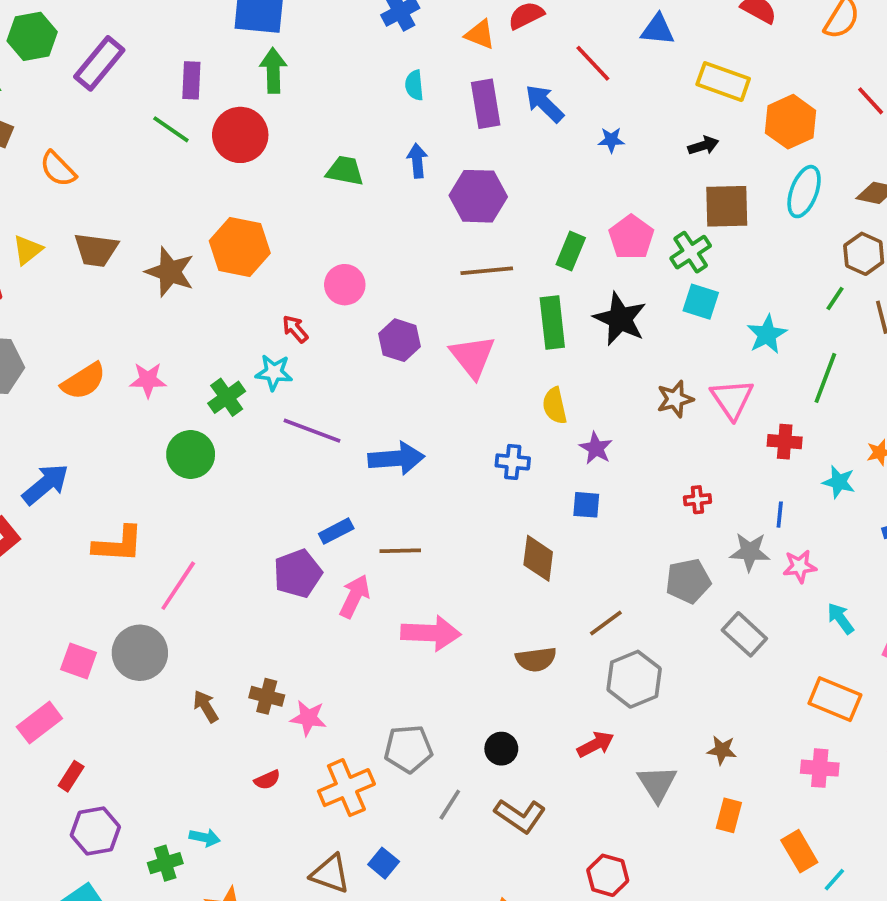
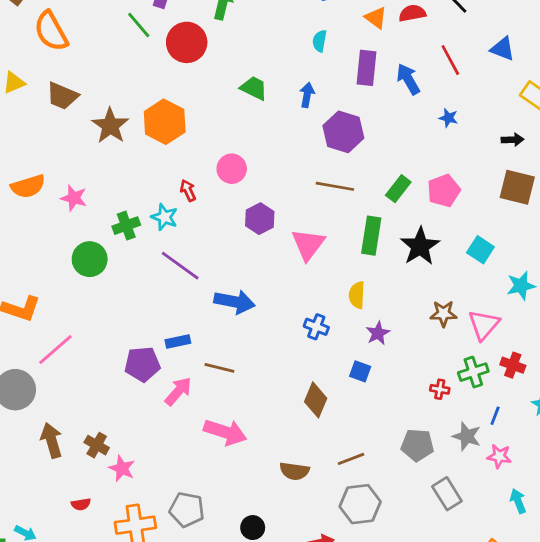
orange semicircle: (58, 169) -> (51, 31), size x1.4
green cross: (691, 252) -> (473, 372), moved
brown arrow: (206, 706) -> (52, 440), size x1.4

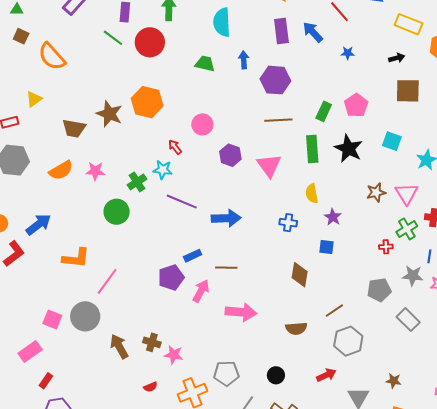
cyan semicircle: (320, 41) -> (222, 22), moved, size x1.8
brown trapezoid: (62, 96) -> (74, 128), moved

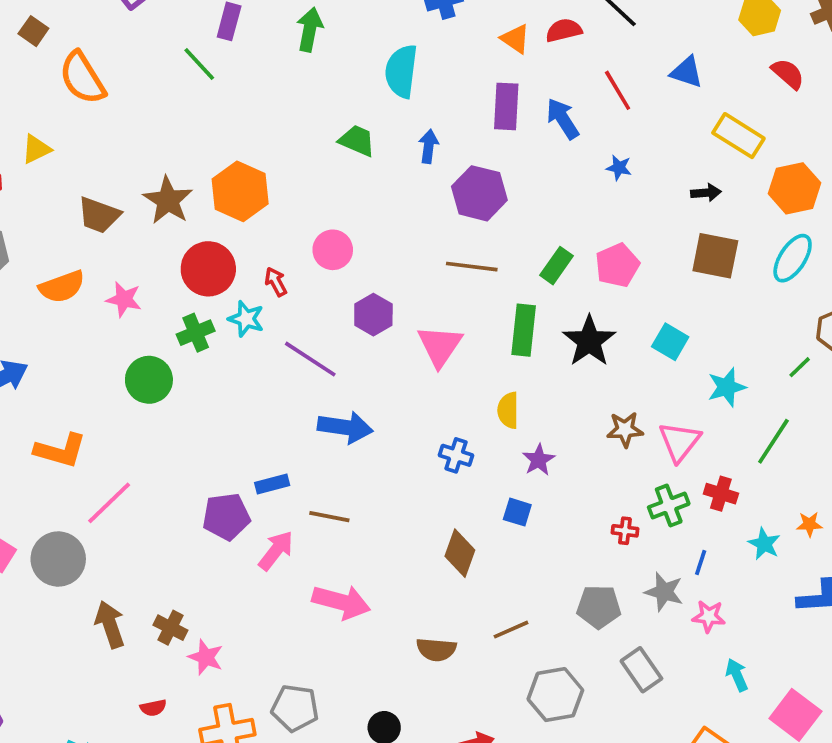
red circle: (150, 42) -> (208, 269), moved
purple line: (182, 202) -> (310, 359), moved
gray hexagon: (348, 341) -> (555, 695), moved

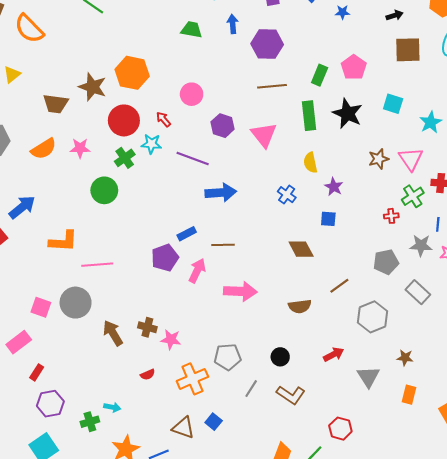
blue cross: (456, 455) -> (287, 195), turned 30
pink line: (109, 503) -> (97, 265), turned 52
brown diamond: (460, 553) -> (301, 249), turned -35

